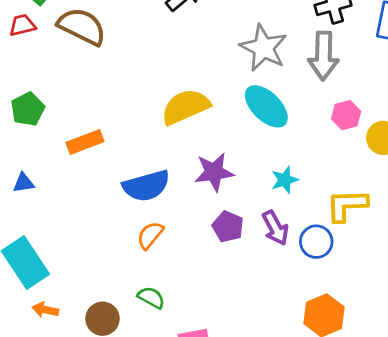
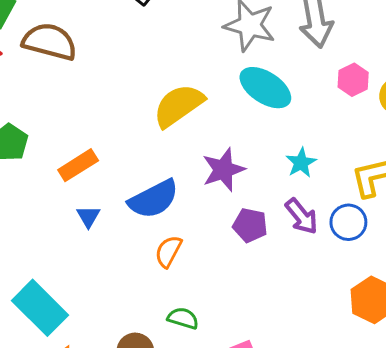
blue triangle: (23, 183) -> (88, 216), moved, turned -40

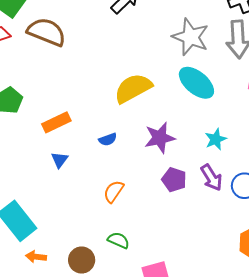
blue semicircle: (154, 199) -> (108, 139), moved, size x0.5

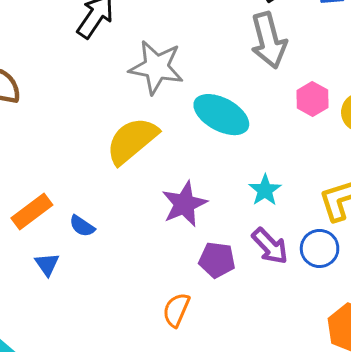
gray star: (190, 37) -> (156, 67), moved
blue semicircle: (108, 139) -> (82, 226), moved, turned 66
orange semicircle: (114, 191) -> (176, 310), moved

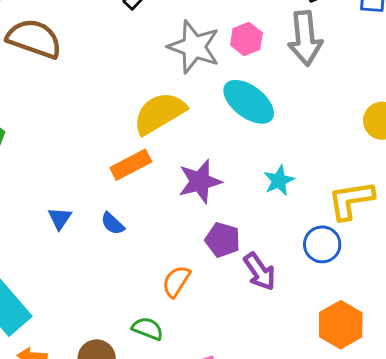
pink hexagon: (312, 99) -> (246, 39), moved
orange rectangle: (32, 212) -> (131, 165), moved
blue semicircle: (82, 226) -> (113, 224), moved
purple arrow: (270, 246) -> (260, 272), moved

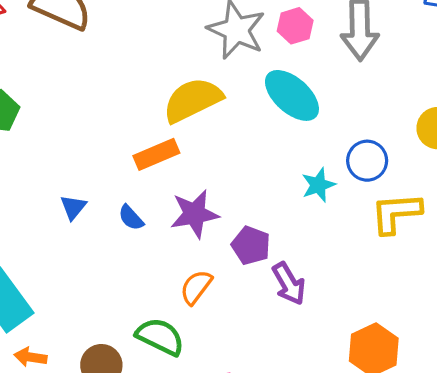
purple star: (200, 181) -> (195, 214), moved
blue circle: (322, 244) -> (367, 161), moved
green semicircle: (147, 329) -> (160, 337), size x1.4

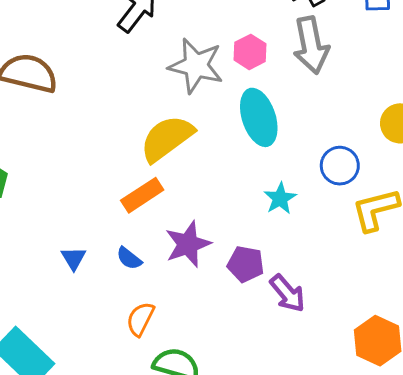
cyan ellipse: (292, 95) -> (259, 117), turned 40
cyan star: (318, 185) -> (280, 198), moved
orange semicircle: (196, 287) -> (140, 319), moved

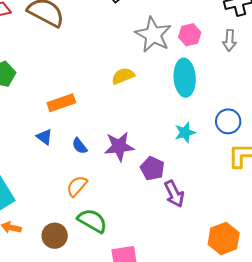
gray arrow: (311, 45) -> (230, 40), size x0.6
yellow semicircle: (167, 138) -> (123, 76), size x0.6
orange rectangle: (142, 195) -> (61, 103), moved
blue triangle: (73, 258) -> (44, 137), turned -36

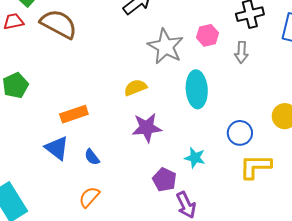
pink hexagon: (190, 35) -> (208, 35), moved
cyan star: (185, 132) -> (195, 158), moved, turned 30
blue triangle: (44, 137) -> (57, 148), size x1.5
purple star: (119, 146) -> (147, 128), moved

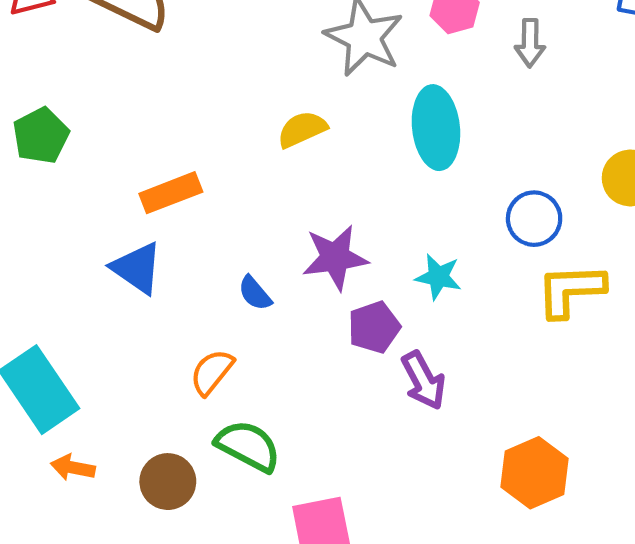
purple star: (147, 128) -> (335, 258), moved
blue semicircle: (92, 157) -> (255, 293), moved
purple pentagon: (164, 180) -> (374, 327), turned 30

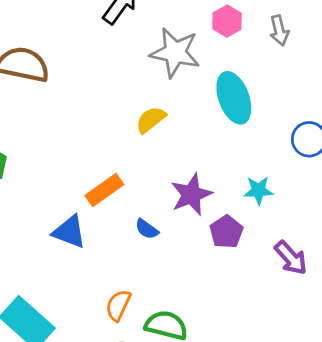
orange rectangle: (171, 193) -> (104, 190), moved
orange semicircle: (212, 372) -> (118, 305), moved
purple arrow: (423, 380) -> (291, 258), moved

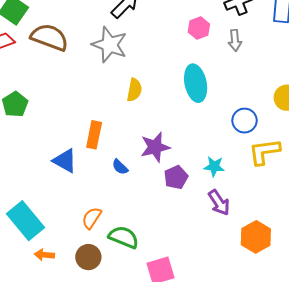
gray star: (175, 53) -> (110, 45), moved
yellow semicircle: (151, 120) -> (134, 90), turned 130
orange rectangle: (104, 190) -> (94, 135), turned -52
cyan star: (259, 190) -> (214, 166), moved

